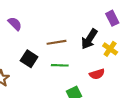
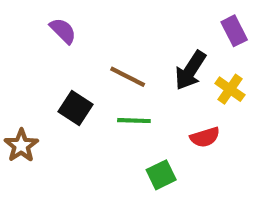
purple semicircle: (15, 24) -> (63, 31), moved
brown line: (56, 42) -> (128, 77), turned 36

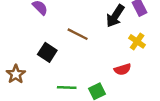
black arrow: (190, 70) -> (115, 16), moved
green line: (134, 121) -> (67, 88), moved

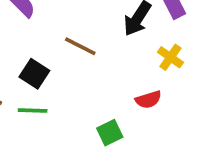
green line: (67, 88) -> (33, 111), moved

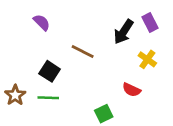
red semicircle: (148, 100) -> (131, 90), turned 42

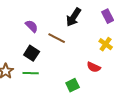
purple semicircle: (42, 22) -> (32, 26), moved
black arrow: (124, 32) -> (74, 17), moved

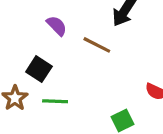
black square: (32, 53) -> (39, 69), moved

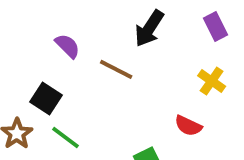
green line: (55, 101) -> (66, 137), turned 35

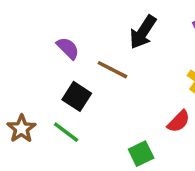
black square: (46, 99) -> (77, 96), moved
red semicircle: (188, 126) -> (179, 121), turned -70

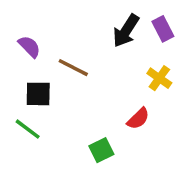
black arrow: (143, 32) -> (126, 31), moved
black square: (77, 96) -> (38, 94), turned -32

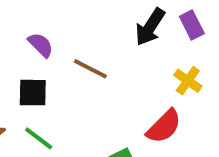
black square: (38, 94) -> (33, 93), moved
red semicircle: (138, 119) -> (164, 126), size x1.4

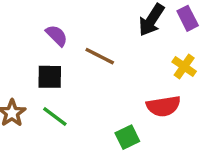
red semicircle: (164, 126) -> (163, 106), turned 36

